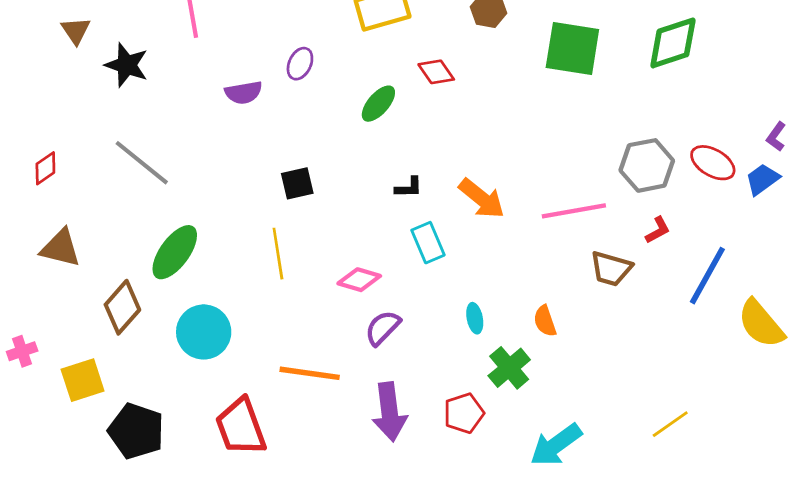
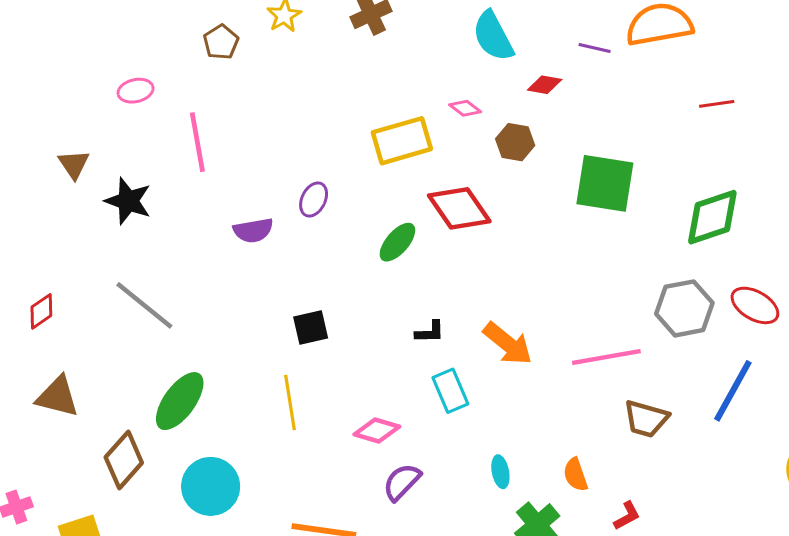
green diamond: (673, 43) -> (712, 217), moved
red diamond: (436, 72) -> (459, 208), size x1.6
red L-shape: (658, 230) -> (627, 516), moved
blue line: (707, 276) -> (733, 391), moved

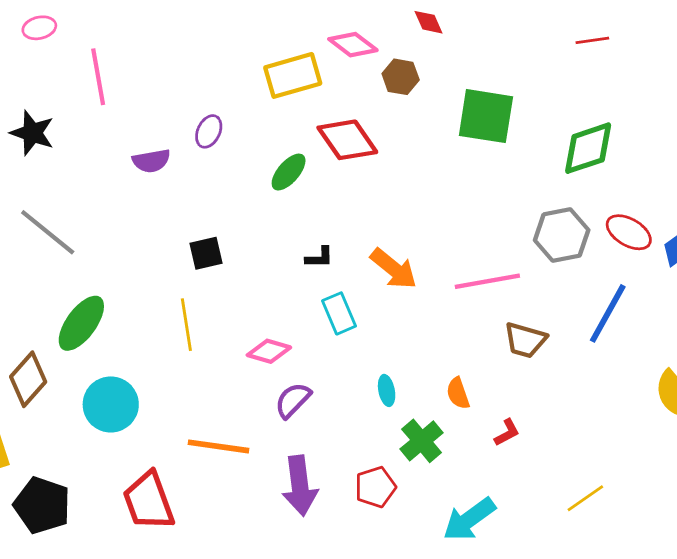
red diamond: (545, 85) -> (429, 22), turned 56
pink diamond: (465, 108) -> (353, 45), size x1.6

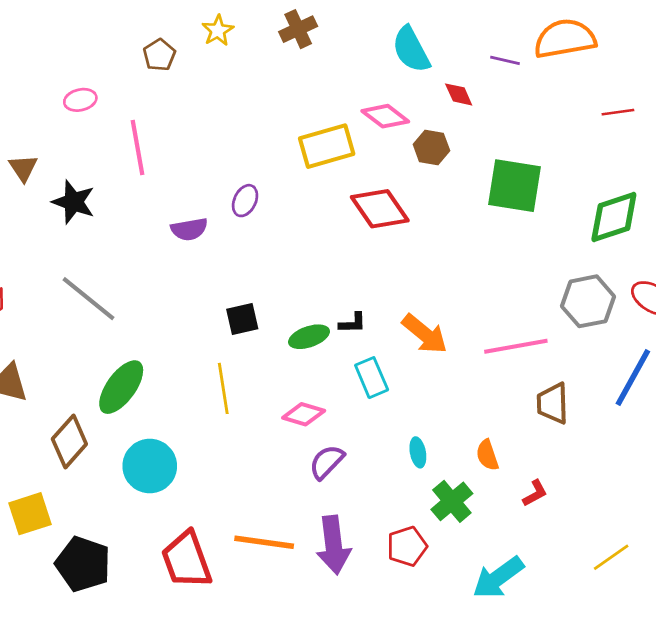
green ellipse: (289, 172) -> (309, 337), moved, turned 30
brown trapezoid: (525, 340) -> (553, 403), turned 72
orange line: (219, 446) -> (264, 542), moved

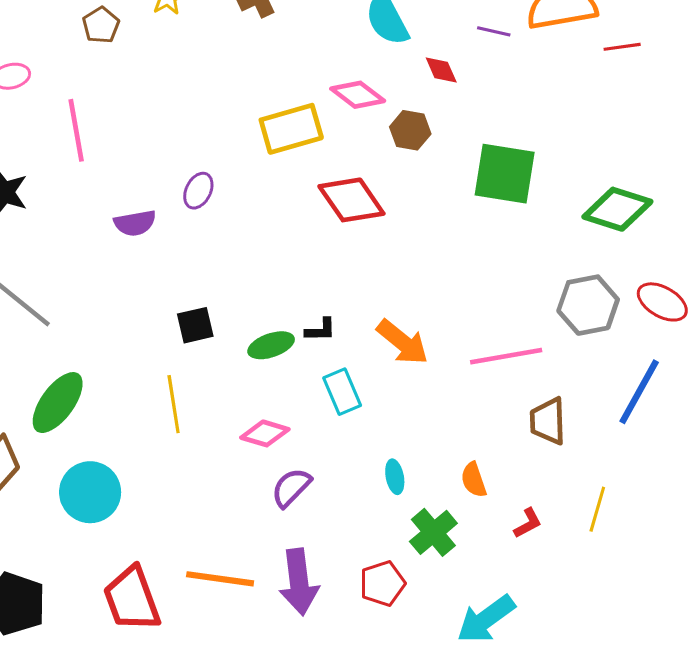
red line: (618, 112) -> (622, 47), moved
green diamond: (614, 217) -> (617, 209), turned 36
yellow line: (611, 557) -> (597, 509), moved, turned -39

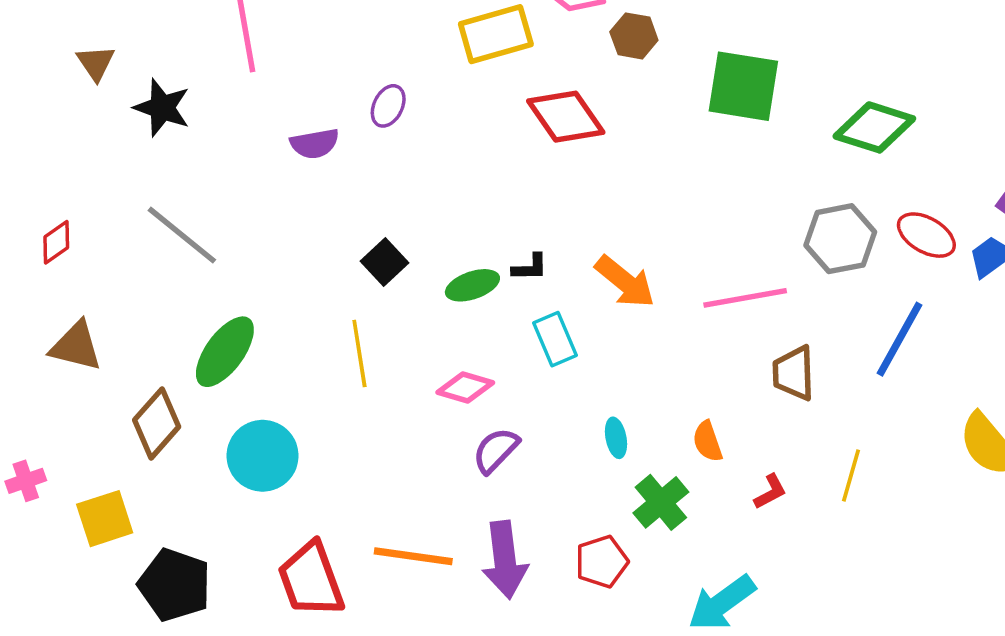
black square: (195, 325) -> (385, 262), turned -30

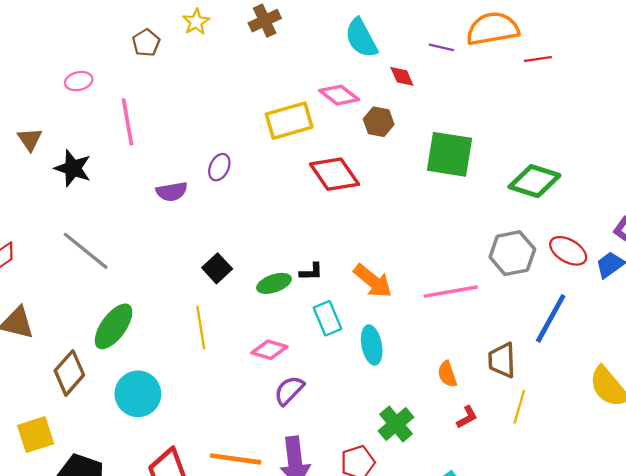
brown trapezoid: (794, 373) -> (502, 360), moved
cyan ellipse: (616, 438) -> (372, 345), moved, size x1.5
orange semicircle: (707, 441) -> (447, 374), moved

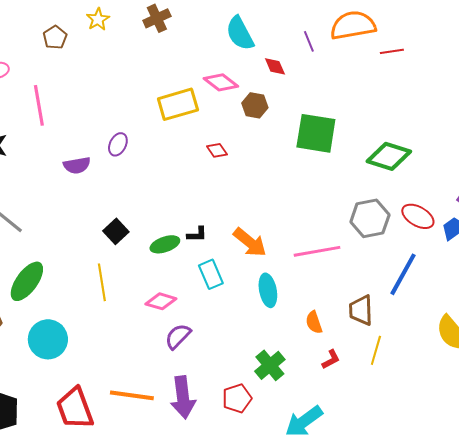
purple line: (441, 47) -> (309, 41), turned 55
red diamond: (334, 174) -> (217, 150), size x0.5
cyan ellipse: (372, 345) -> (268, 290), moved

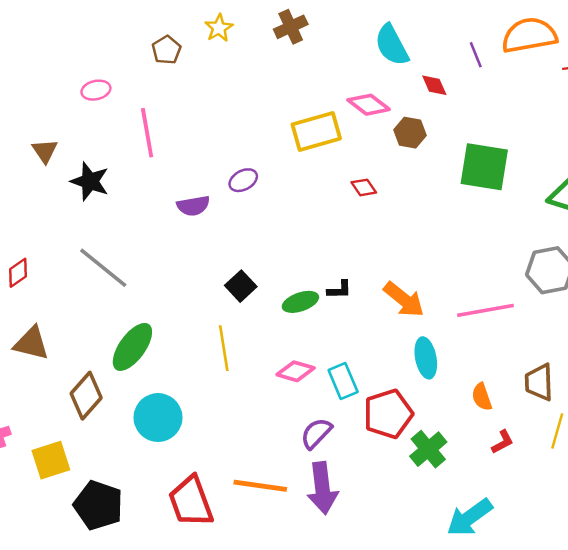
purple ellipse: (118, 144) -> (243, 180), turned 35
cyan rectangle: (211, 274) -> (343, 381), moved
purple semicircle: (178, 336) -> (316, 433), moved
red pentagon: (237, 398) -> (388, 414), moved, size x1.4

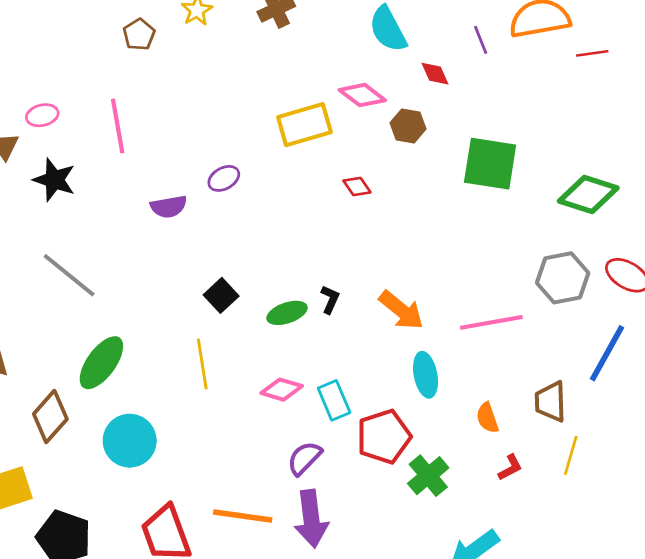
pink ellipse: (96, 90) -> (42, 115), moved
black L-shape: (339, 290) -> (330, 299), turned -65

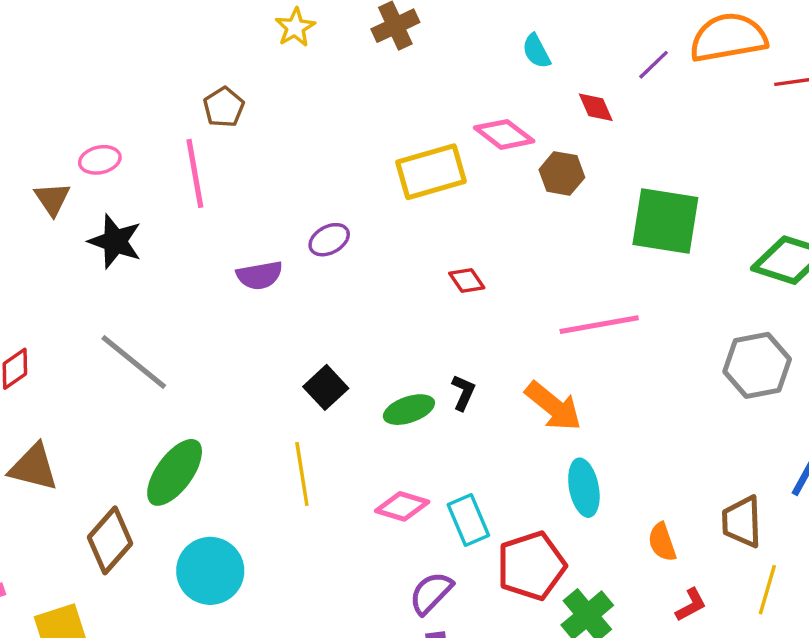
cyan semicircle: (388, 29) -> (536, 51), size x0.6
brown pentagon: (139, 35) -> (224, 107), moved
purple line: (481, 40) -> (654, 65), turned 68
red diamond: (357, 186) -> (467, 280), moved
pink line: (491, 322) -> (599, 325), moved

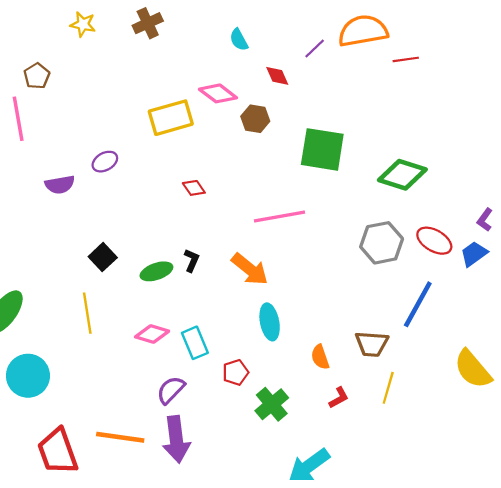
yellow star: (295, 27) -> (83, 24), turned -30
brown trapezoid: (742, 522) -> (372, 344), turned -84
red pentagon: (531, 566) -> (236, 372), size x0.6

